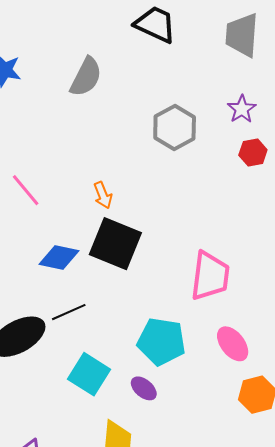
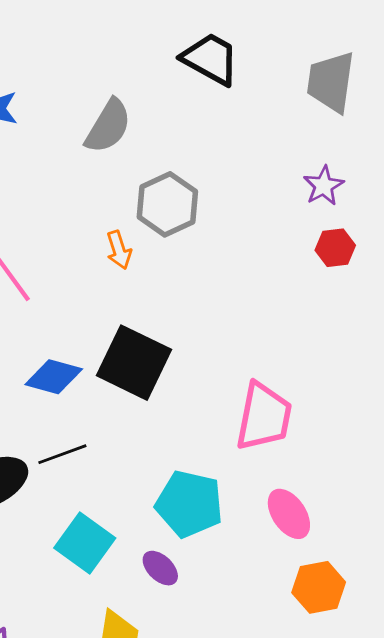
gray hexagon: (175, 128) -> (167, 204), moved
orange arrow: (103, 195) -> (119, 250), moved

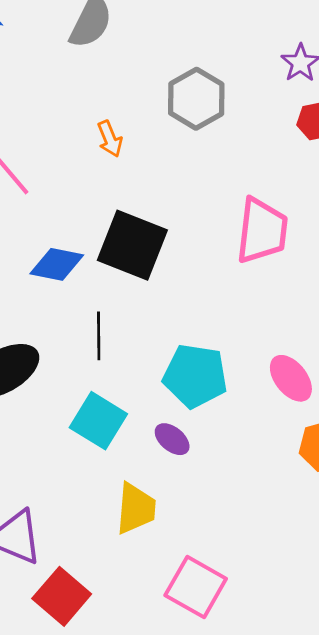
gray hexagon: (167, 204) -> (196, 99), moved
pink trapezoid: (264, 417) -> (262, 231), moved
black line: (62, 454) -> (99, 336), moved, turned -66

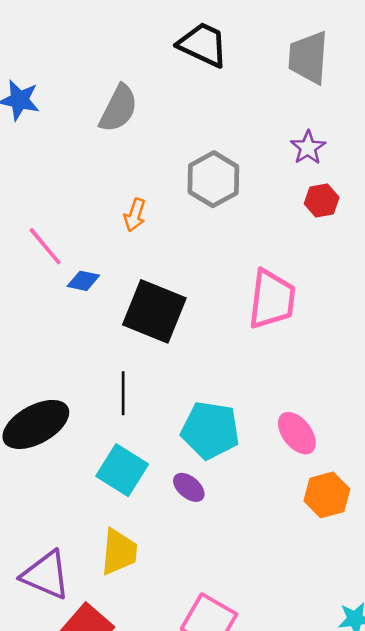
orange arrow: (110, 139) -> (135, 215), turned 40
blue diamond: (57, 264) -> (83, 281), moved, size x0.7
yellow trapezoid: (136, 509) -> (119, 552), moved

